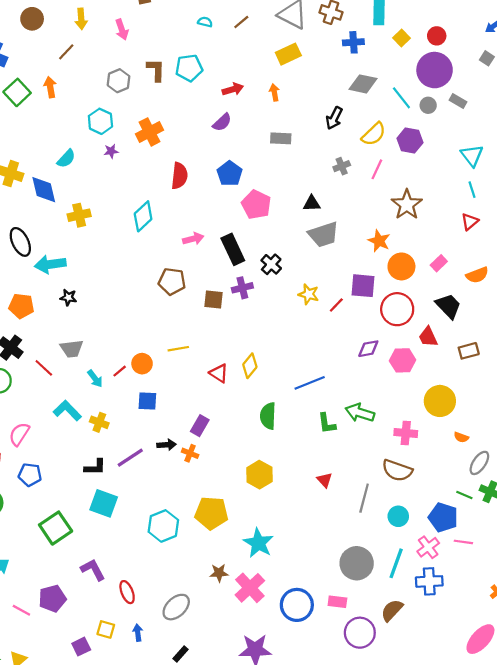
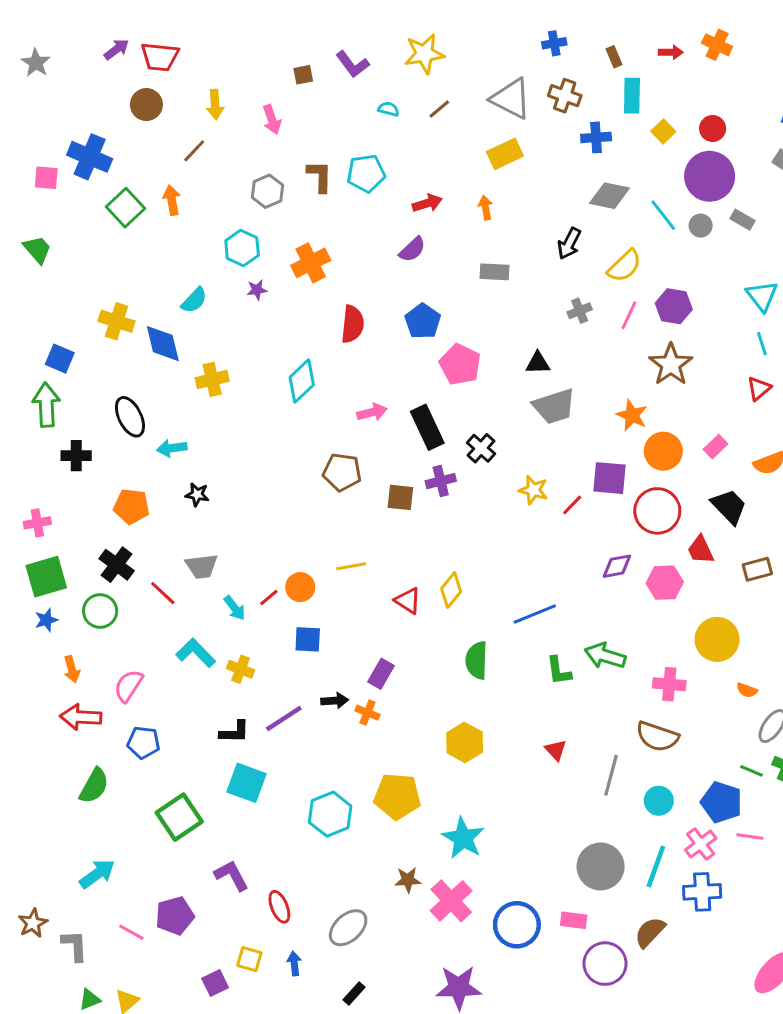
purple hexagon: (410, 140) -> (674, 306), moved
cyan arrow: (50, 264) -> (172, 448), size x0.7

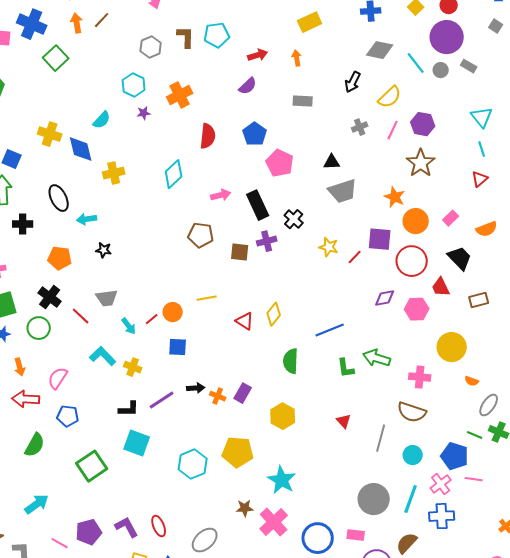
orange arrow: (172, 200) -> (77, 23), moved
purple rectangle: (381, 674) -> (243, 393), moved
purple L-shape: (232, 875) -> (127, 527), moved

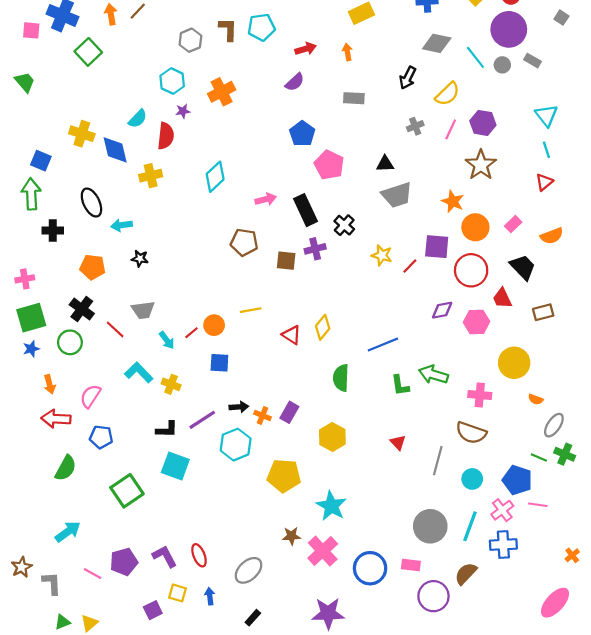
red semicircle: (208, 136) -> (166, 136), moved
cyan hexagon: (193, 464) -> (236, 445), moved

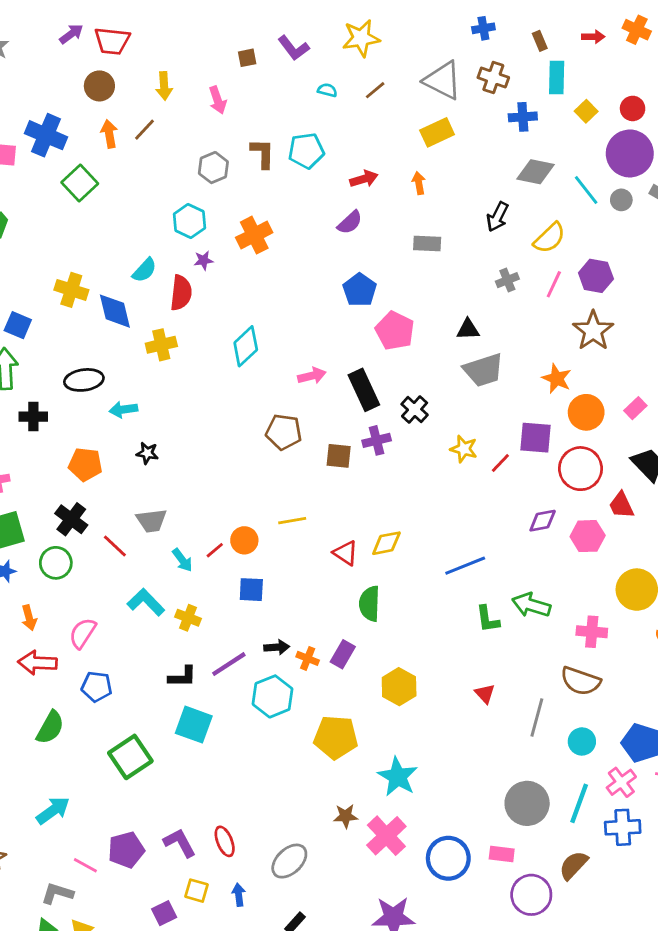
black ellipse: (91, 203) -> (84, 380), turned -72
yellow diamond: (323, 327) -> (386, 543), turned 40
green semicircle: (341, 378) -> (370, 604), moved
gray L-shape: (52, 583) -> (57, 893), moved, turned -70

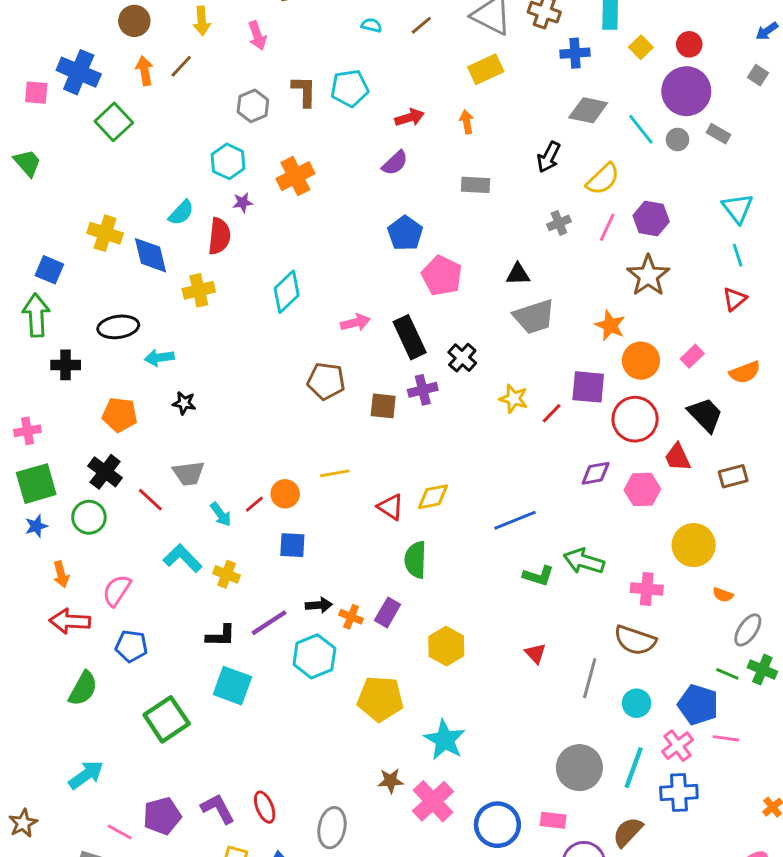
green L-shape: (488, 619) -> (538, 576), turned -64
gray ellipse: (289, 861) -> (332, 828), turned -36

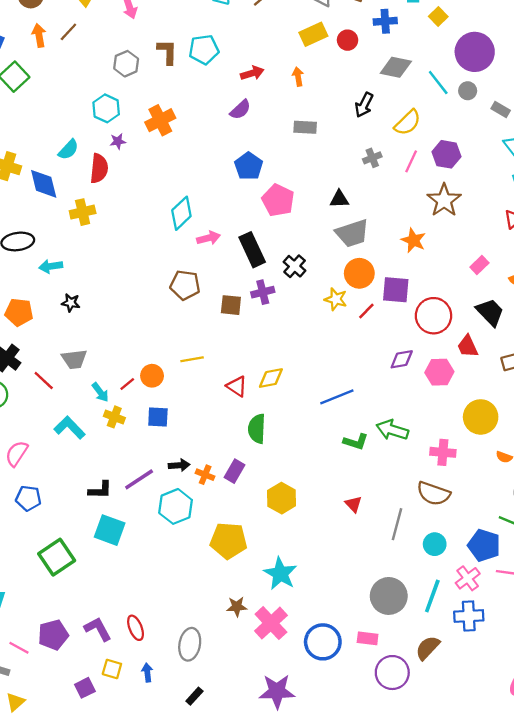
red circle: (689, 44) -> (348, 40), moved
gray rectangle: (719, 134) -> (501, 110), moved
cyan diamond: (287, 292) -> (181, 213), moved
orange circle: (641, 361) -> (359, 273), moved
yellow cross: (227, 574) -> (114, 417), moved

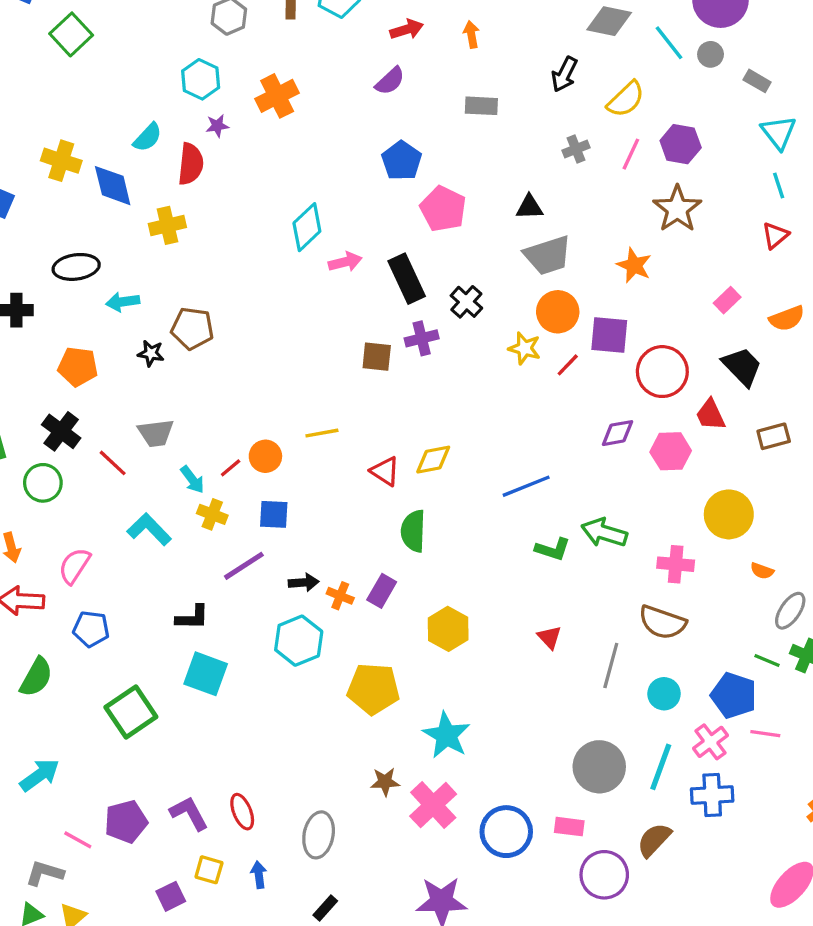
brown pentagon: (185, 285) -> (192, 328), moved
purple line: (139, 479) -> (244, 566), moved

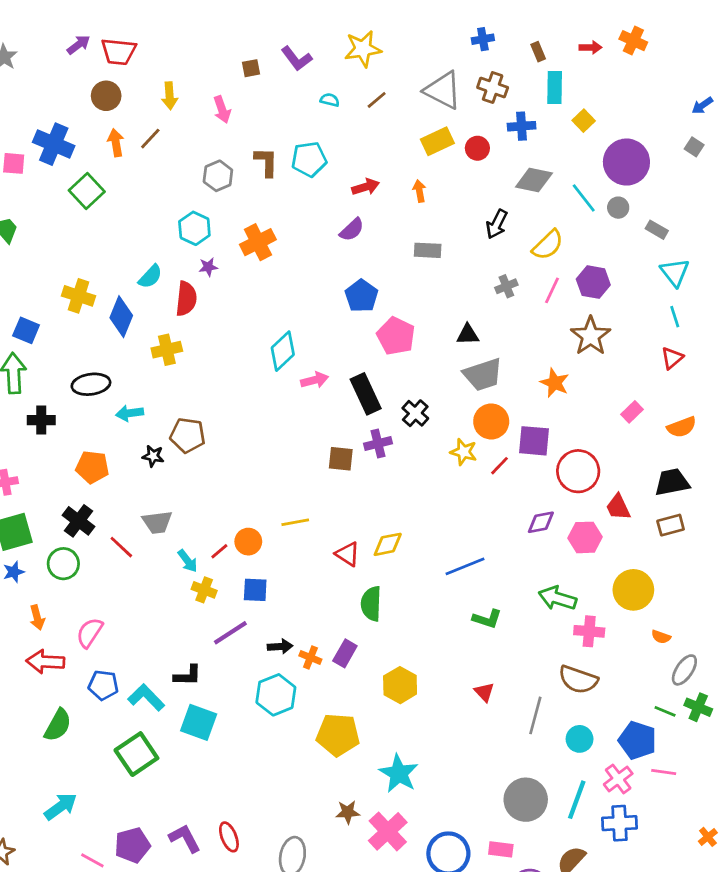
blue diamond: (113, 186) -> (121, 317), turned 36
black trapezoid: (742, 367) -> (672, 482), moved, turned -57
cyan L-shape: (149, 529) -> (146, 698), moved
green arrow: (604, 533) -> (557, 598), moved

